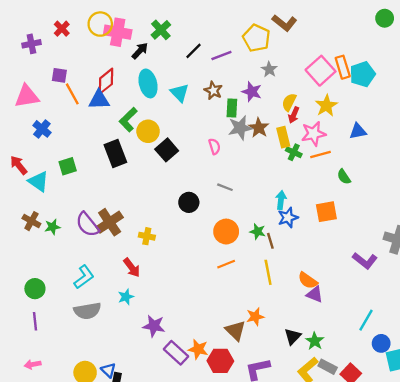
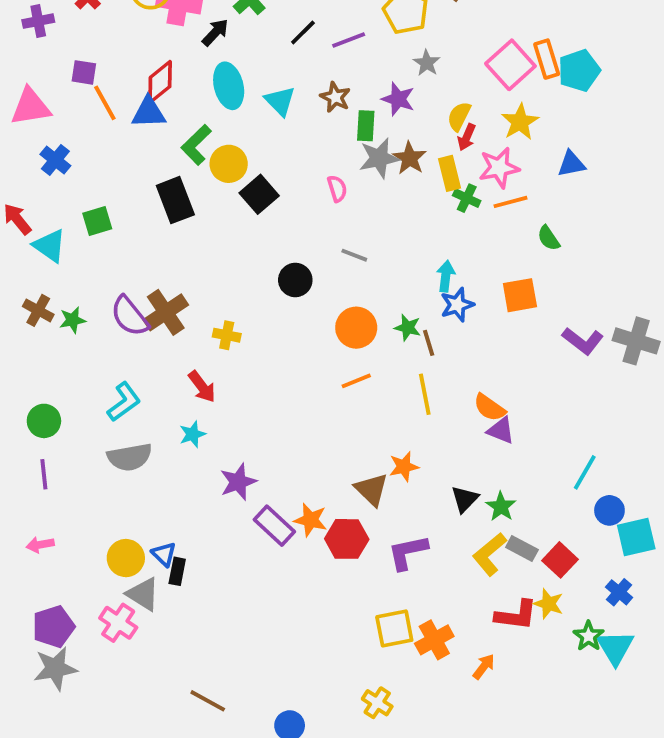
purple L-shape: (365, 261) -> (583, 341), moved
purple star: (154, 326) -> (238, 482), turned -30

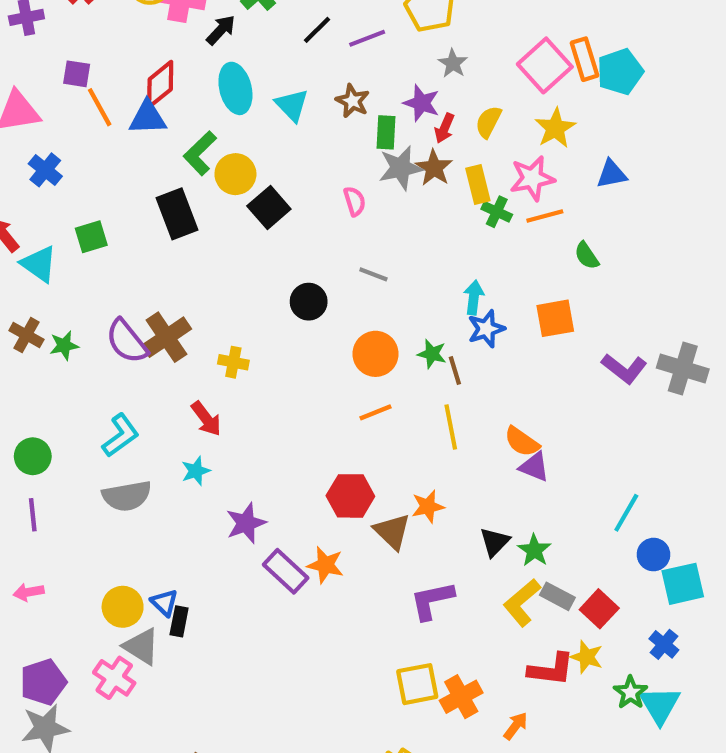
red arrow: (467, 137) -> (444, 128), moved
red hexagon: (347, 539) -> (350, 496), moved

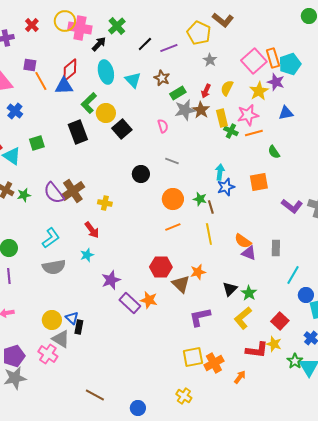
purple star: (421, 103) -> (276, 82), moved
green rectangle: (386, 132) -> (178, 93), turned 56
gray rectangle: (557, 596) -> (276, 248), moved, turned 63

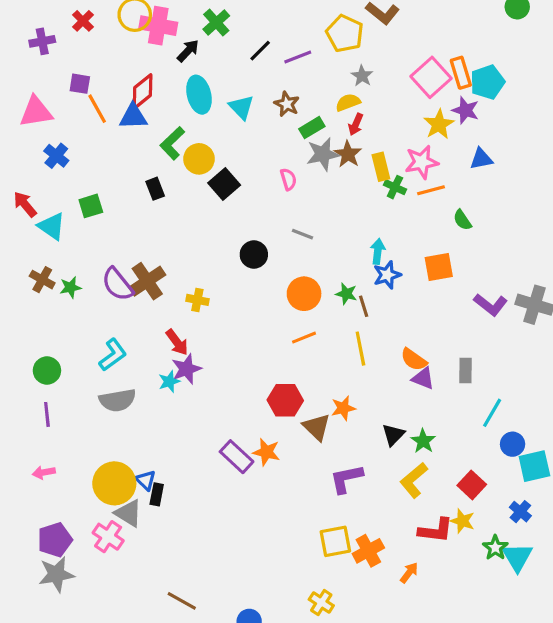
yellow semicircle: (227, 88) -> (348, 102), moved, turned 42
black rectangle: (78, 132) -> (155, 189), size x0.6
purple star: (111, 280) -> (186, 369), moved
yellow circle: (52, 320) -> (114, 483), size x1.4

